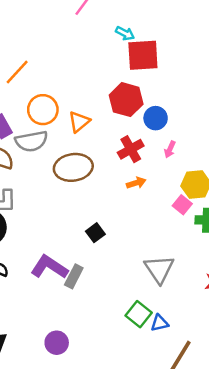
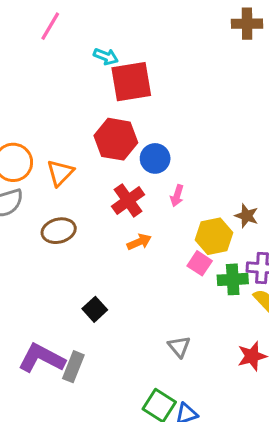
brown ellipse: (73, 167) -> (59, 231), size x0.7
gray triangle: (159, 269) -> (179, 347), size x0.6

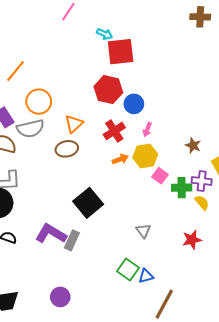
orange triangle: (60, 173) -> (74, 124), moved
yellow hexagon: (214, 236) -> (145, 156), moved
black square: (95, 309) -> (88, 203), size x1.8

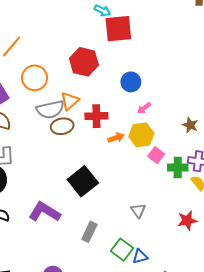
red hexagon: (108, 90) -> (84, 62), moved
gray semicircle: (30, 129) -> (50, 110), moved
pink arrow: (147, 130) -> (144, 108), turned 32
red cross: (114, 131) -> (96, 116), moved, turned 30
gray rectangle: (72, 240) -> (89, 232), moved

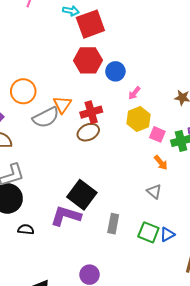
red hexagon: (84, 62) -> (88, 60), moved
brown ellipse: (62, 126) -> (88, 132), moved
orange arrow: (116, 138) -> (161, 163), moved, turned 84
black square: (83, 181) -> (82, 195), moved

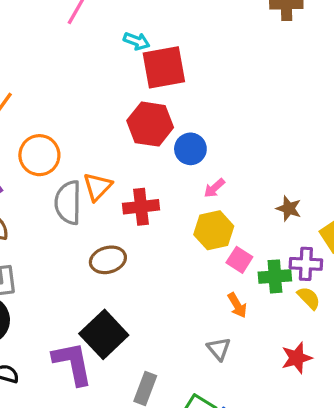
gray semicircle: (46, 117) -> (68, 203), turned 108
brown ellipse: (88, 132) -> (108, 260), moved
purple L-shape: (66, 216) -> (73, 363), turned 52

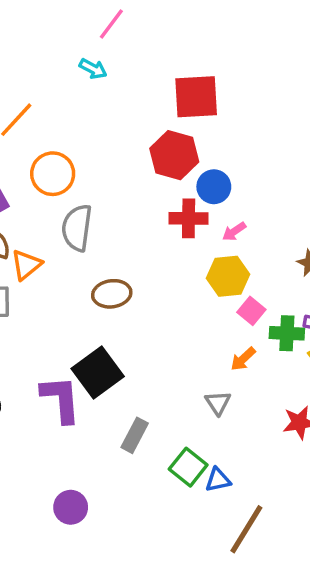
cyan arrow: (137, 41) -> (93, 69), moved
orange triangle: (97, 187) -> (26, 265), moved
red cross: (141, 207) -> (189, 218), moved
orange arrow: (237, 305) -> (243, 359), turned 70

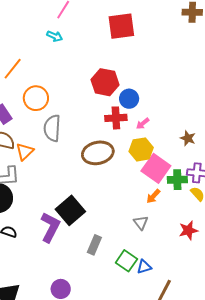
red square: (196, 97) -> (121, 26), moved
brown ellipse: (112, 294) -> (98, 153), moved, size x1.4
pink square: (251, 311) -> (156, 168), size x1.8
purple L-shape: (61, 399) -> (50, 227), turned 36

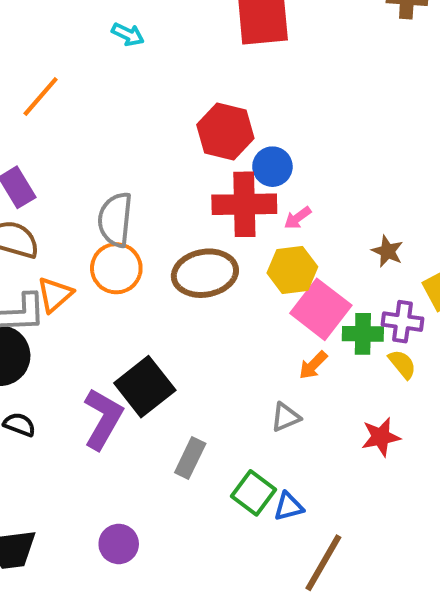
orange circle: (36, 98) -> (116, 268), moved
red cross: (116, 118) -> (244, 204), size x1.4
orange triangle: (25, 152) -> (55, 294), moved
gray triangle: (141, 223) -> (286, 417), turned 42

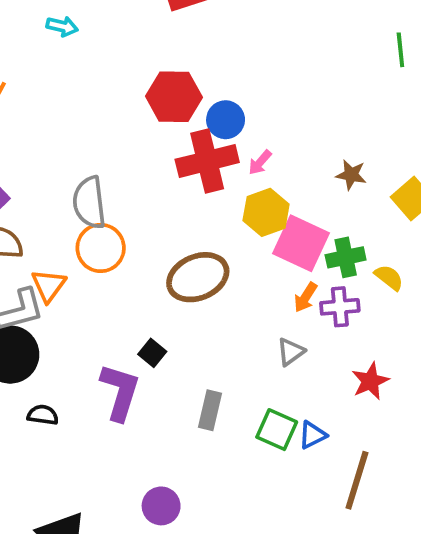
brown ellipse: (205, 273) -> (198, 277), moved
purple cross: (403, 322) -> (340, 307), moved
black square: (145, 387) -> (152, 353), size x0.5
red star: (381, 437) -> (370, 381), moved

